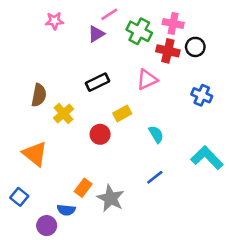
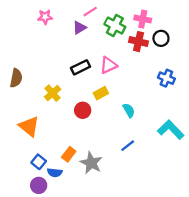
pink triangle: (147, 80) -> (108, 65), moved
brown semicircle: (39, 95) -> (16, 78), moved
blue square: (19, 197) -> (39, 162), moved

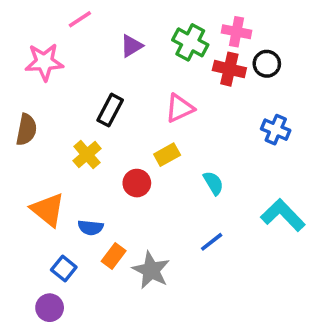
pink line: (90, 12) -> (80, 19), moved
pink star: (45, 17) -> (44, 62), moved, size x1.5
black rectangle: (80, 67) -> (110, 110), moved, turned -36
blue semicircle: (55, 173) -> (91, 228), moved
purple circle: (39, 185) -> (50, 308), moved

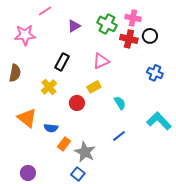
blue square: (64, 268) -> (78, 174), moved

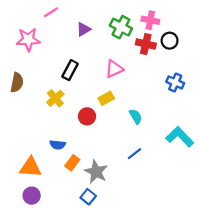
orange triangle: (27, 118) -> (30, 167), moved, turned -35

